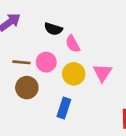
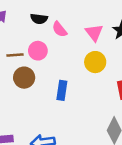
pink triangle: (102, 73) -> (94, 33), moved
yellow circle: (74, 74) -> (95, 62), moved

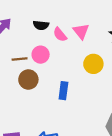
pink triangle: (94, 33) -> (81, 31), moved

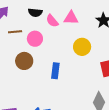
pink triangle: (81, 31) -> (71, 18), turned -49
brown line: (20, 59) -> (15, 32), moved

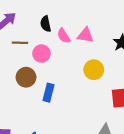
black semicircle: (35, 13) -> (46, 24), turned 64
blue rectangle: (55, 71) -> (49, 93), moved

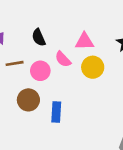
pink semicircle: (64, 36) -> (63, 59), moved
yellow circle: (94, 70) -> (93, 67), moved

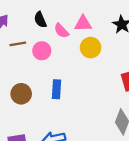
pink semicircle: (63, 59) -> (61, 31), moved
brown circle: (28, 100) -> (21, 94), moved

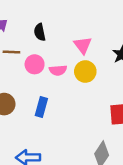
pink triangle: (83, 24) -> (83, 45), turned 42
pink semicircle: (61, 31) -> (58, 70), moved, turned -63

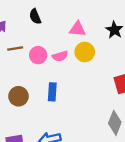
black semicircle: (40, 32) -> (35, 17), moved
pink triangle: (83, 45) -> (77, 29), turned -36

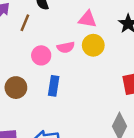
brown line: (15, 49) -> (25, 23), moved, turned -63
pink circle: (38, 55) -> (41, 55), moved

